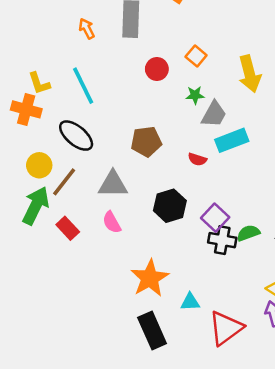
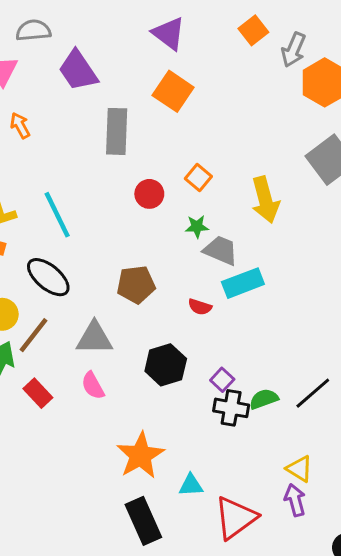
orange arrow: (87, 29) -> (20, 126), moved
gray trapezoid: (214, 114) -> (221, 250), turned -96
purple square: (215, 218) -> (222, 380), size x0.7

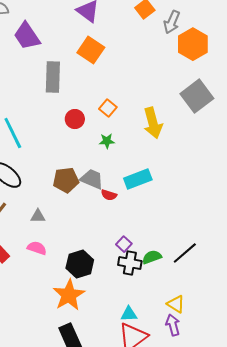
gray trapezoid: (221, 250) -> (92, 179), moved
gray triangle: (94, 338) -> (38, 216), size x0.6
black hexagon: (166, 365) -> (80, 264), moved
pink semicircle: (93, 386) -> (37, 248), turned 138
cyan triangle: (191, 485) -> (129, 314), moved

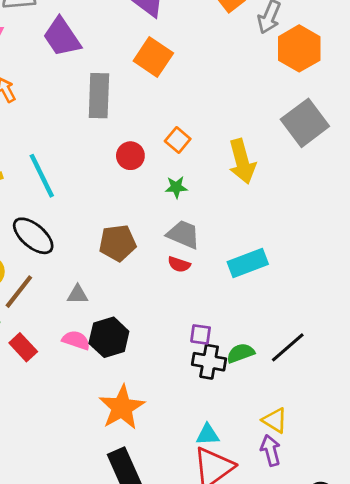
gray trapezoid: (92, 179) -> (183, 234), moved
cyan rectangle: (138, 179) -> (248, 263), moved
purple square: (124, 244) -> (201, 334), turned -35
black hexagon: (80, 264) -> (109, 337), moved

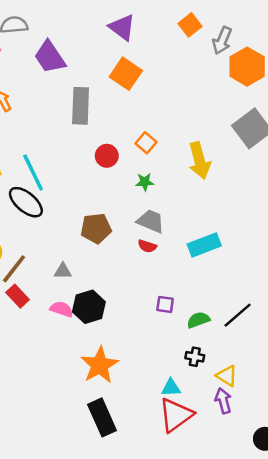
black ellipse: (33, 236) -> (26, 202), moved
red rectangle: (23, 347) -> (18, 296), moved
black cross: (209, 362) -> (195, 357), moved, size x0.7

